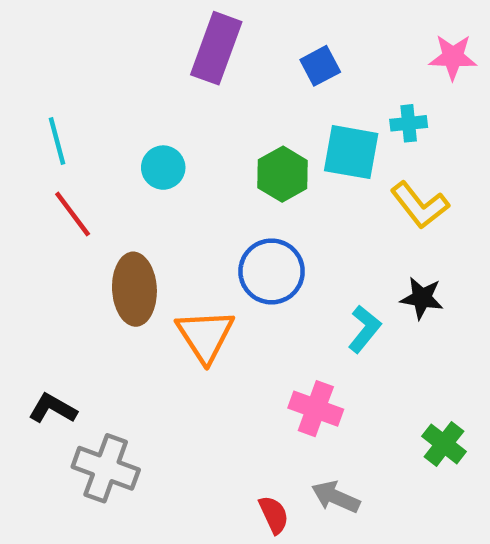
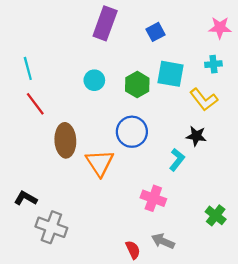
cyan cross: (409, 123) -> (213, 64), moved
cyan circle: (163, 168) -> (94, 80), moved
black star: (422, 298) -> (196, 136), moved

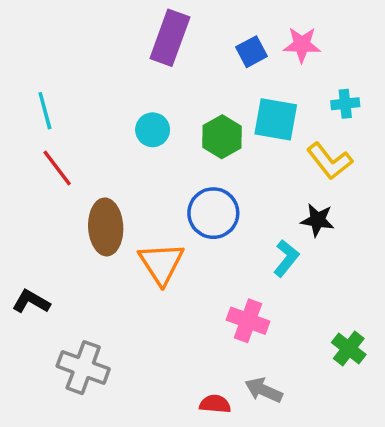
pink star: (220, 28) -> (302, 45), moved
black L-shape: (26, 198) -> (31, 302), moved
red semicircle: (133, 250) -> (215, 404), turned -60

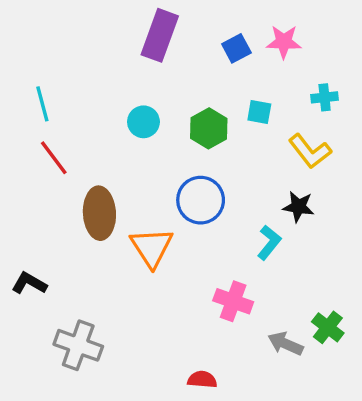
cyan square: (276, 119) -> (259, 112), size x0.6
gray arrow: (264, 390) -> (285, 344), moved

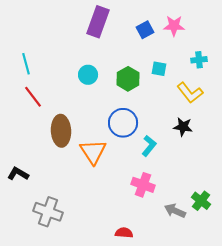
cyan L-shape: (269, 243) -> (149, 146), moved

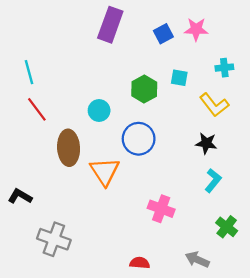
cyan circle: (88, 75) -> (99, 111), moved
cyan L-shape: (149, 146) -> (213, 181), moved
gray arrow: (175, 211) -> (197, 260), moved

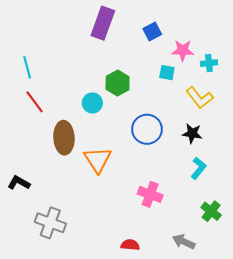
pink star: (196, 29) -> (183, 50), moved
green hexagon: (144, 89) -> (118, 83), moved
blue circle: (139, 139) -> (147, 129), moved

